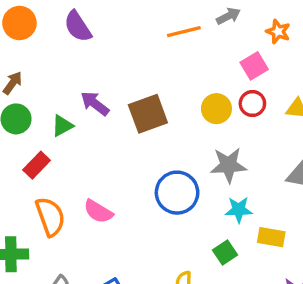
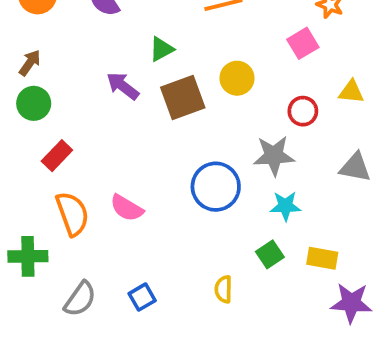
red circle: (252, 103) -> (303, 111), moved
yellow circle: (216, 109) -> (237, 78), moved
green triangle: (62, 126) -> (161, 49), moved
yellow rectangle: (271, 237) -> (322, 258), moved

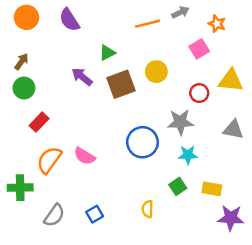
yellow triangle: (351, 92) -> (231, 80), size x1.5
orange semicircle: (72, 214) -> (49, 160), turned -124

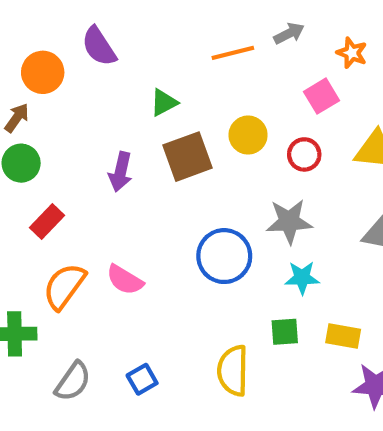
orange circle: (26, 17) -> (43, 72), moved
purple arrow: (82, 77) -> (120, 172), moved, turned -115
red circle: (199, 93) -> (304, 154), moved
green square: (178, 186) -> (285, 332), turned 30
yellow semicircle: (148, 209) -> (233, 371), size x1.6

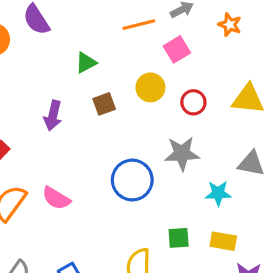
pink square: (322, 96) -> (177, 49), moved
brown square: (188, 157) -> (104, 104), size x0.6
cyan star: (302, 278) -> (218, 193), moved

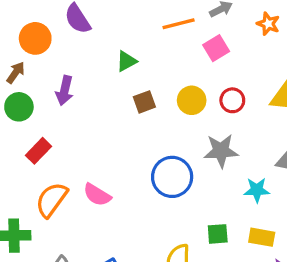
yellow circle: (150, 87) -> (192, 100), moved
purple arrow: (53, 116) -> (65, 91), moved

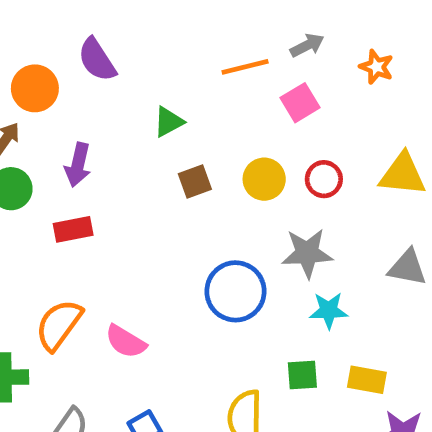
red rectangle: (38, 151) -> (73, 229), moved, turned 35
cyan star: (257, 190) -> (329, 310), moved
pink semicircle: (97, 195) -> (126, 342), moved

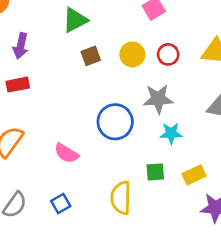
green triangle: (169, 122) -> (75, 20), size x1.4
pink semicircle: (126, 342) -> (66, 153), moved
yellow rectangle: (367, 380) -> (194, 175), turned -35

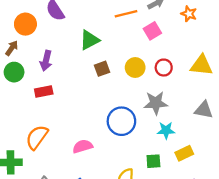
pink semicircle: (66, 153) -> (83, 146), turned 132
yellow rectangle: (194, 175) -> (184, 153), moved

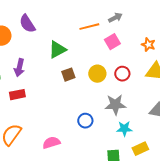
orange star: (189, 14) -> (148, 45), moved
blue circle: (121, 121) -> (85, 121), size x0.6

